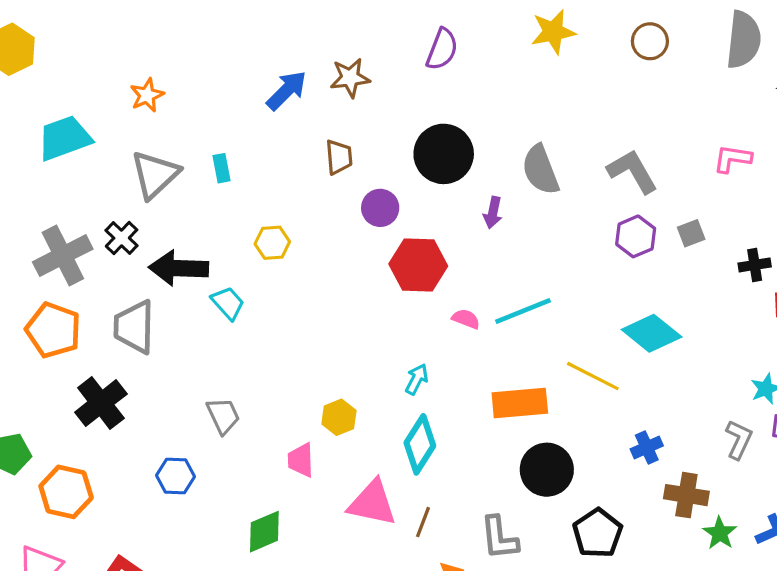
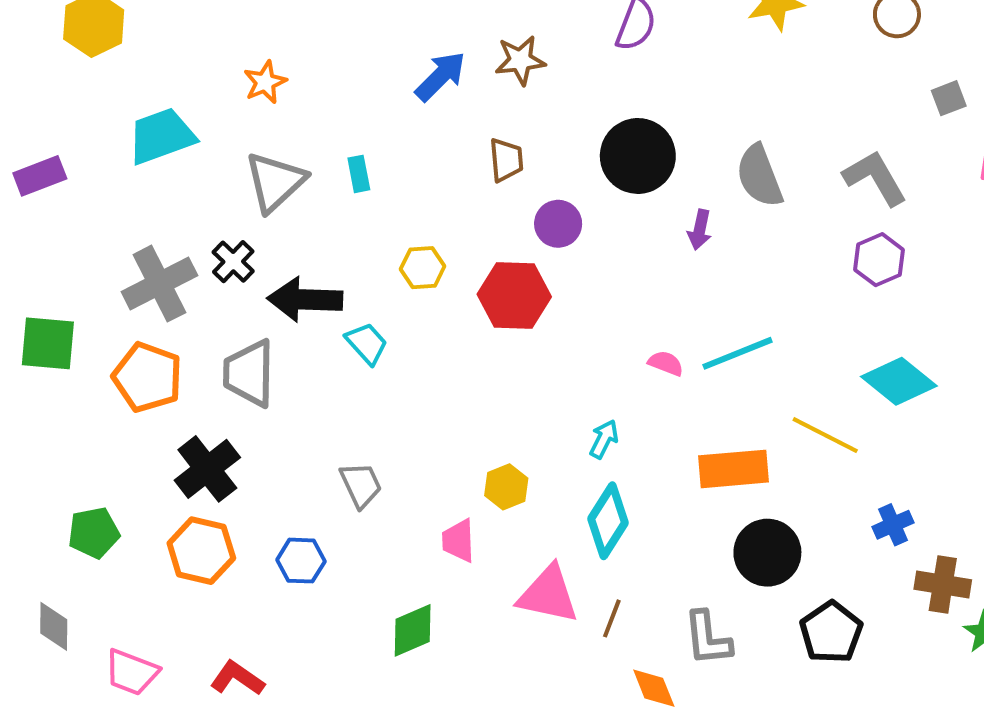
gray square: (691, 233) -> (949, 98), moved
red hexagon: (418, 265) -> (514, 296), moved
orange hexagon: (66, 492) -> (201, 551), moved

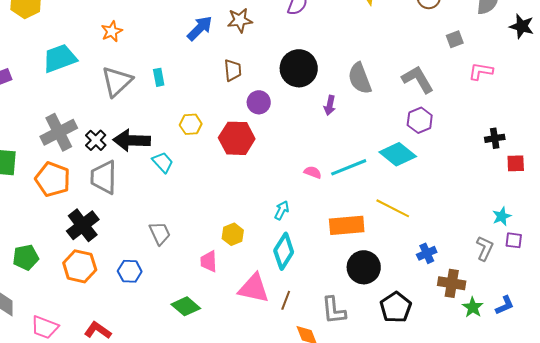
black cross: (233, 262) -> (96, 140), moved
cyan diamond: (899, 381) -> (398, 154), moved
green diamond: (413, 630) -> (186, 306), turned 64

